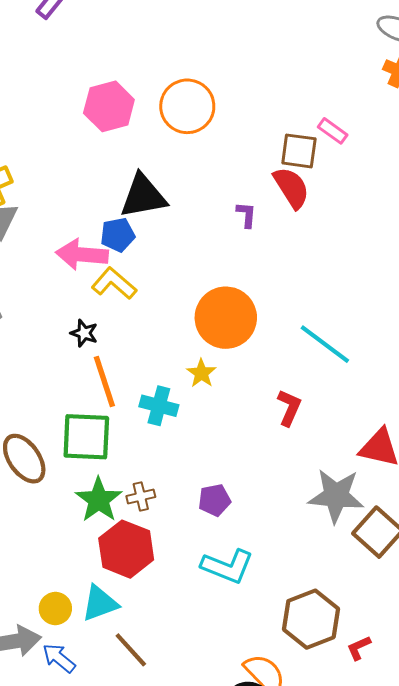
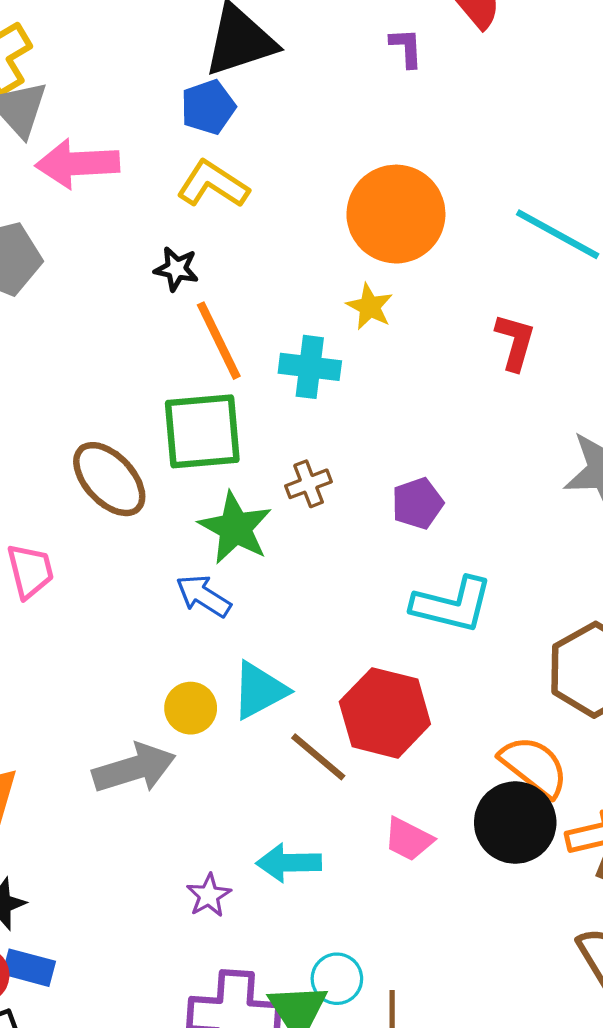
pink arrow: (82, 255) -> (77, 164), moved
brown cross: (141, 497) -> (309, 484), moved
red hexagon: (126, 549) -> (385, 713), moved
blue arrow: (59, 658) -> (203, 596), moved

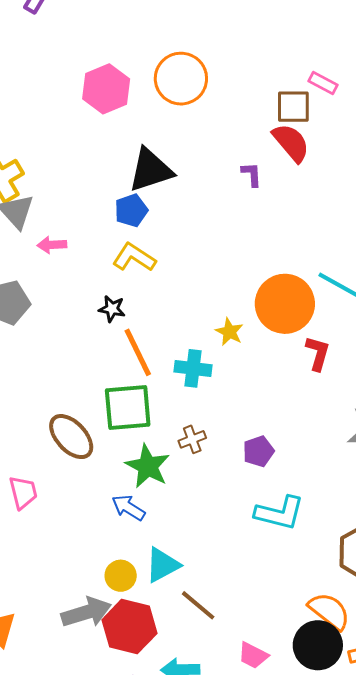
pink arrow: (77, 164) -> (52, 245), size x0.6
orange circle: (396, 214) -> (285, 304), moved
red hexagon: (385, 713) -> (129, 627), moved

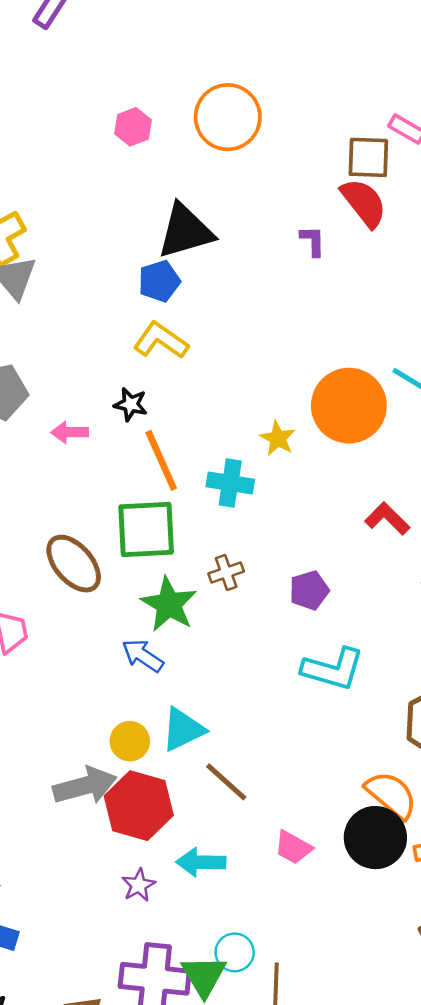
pink hexagon: (106, 89) -> (133, 127), size x0.6
pink arrow: (52, 245) -> (70, 432), moved
red L-shape: (318, 353) -> (387, 519), moved, turned -63

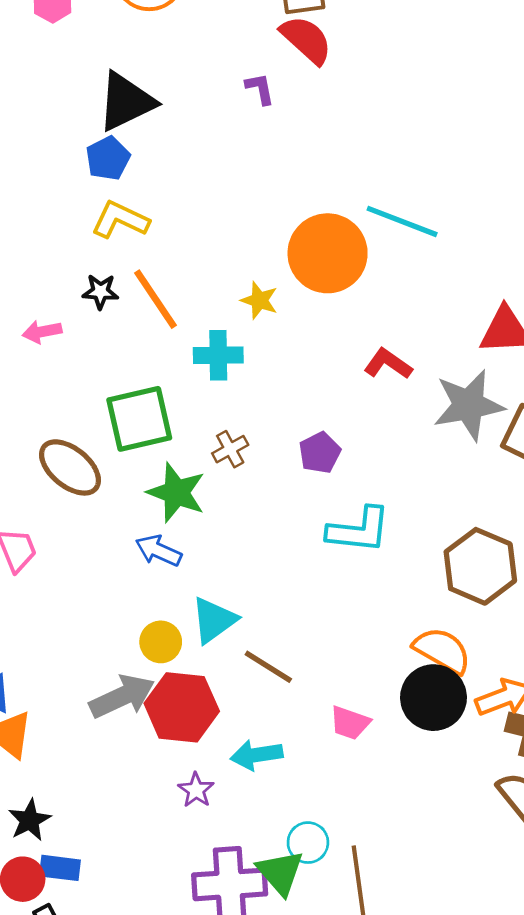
orange line: (161, 460) -> (155, 299), moved

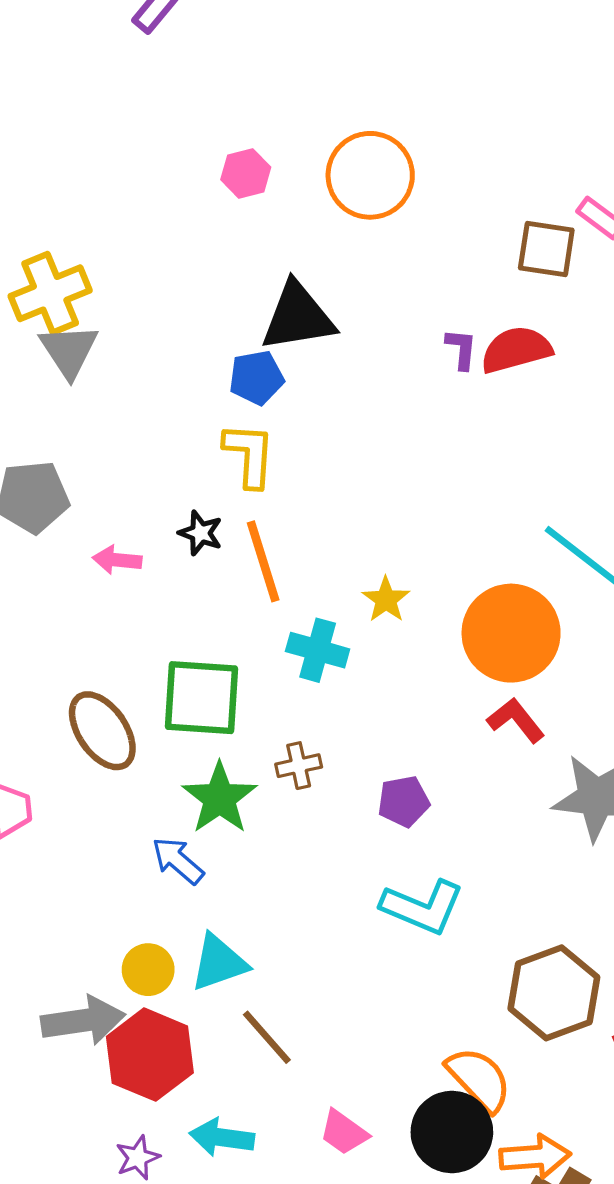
red semicircle: (306, 40) -> (516, 350), moved, turned -74
yellow L-shape: (120, 220) -> (249, 455), turned 52
orange circle: (328, 253) -> (511, 633), moved

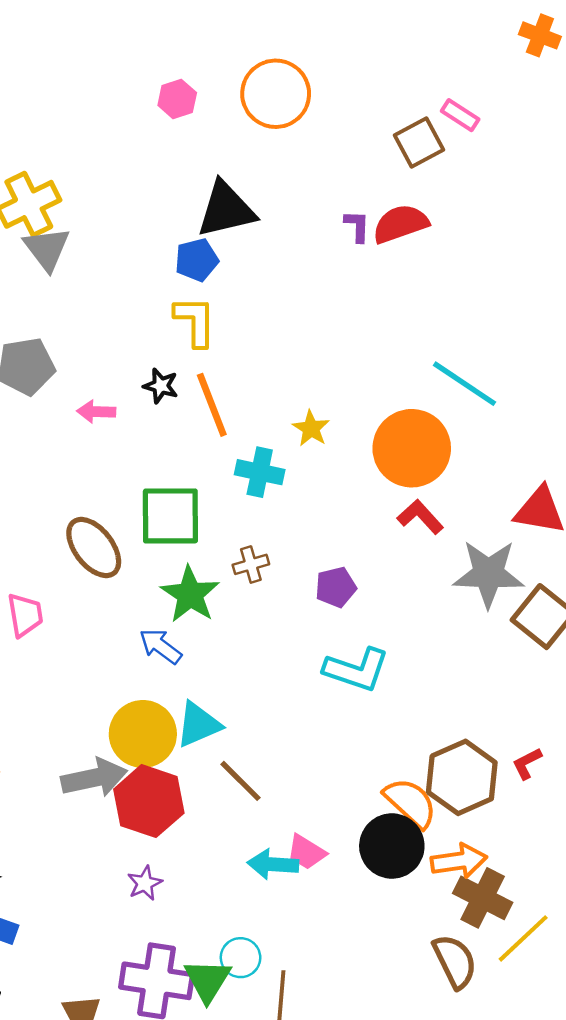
brown square: (546, 249) -> (419, 143), turned -33
yellow circle: (148, 970) -> (143, 734), size x1.6
brown hexagon: (554, 993) -> (462, 777), moved
cyan arrow: (222, 1137) -> (273, 864), moved

